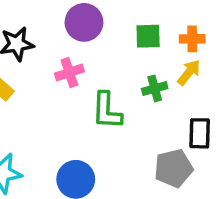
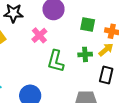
pink cross: (69, 72) -> (39, 35), turned -35
black rectangle: (200, 133) -> (106, 75), moved

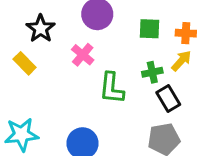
black star: (13, 13) -> (41, 29), turned -30
black rectangle: (106, 75) -> (168, 98), moved, turned -36

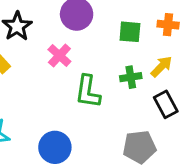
orange cross: (186, 33) -> (168, 25), moved
black rectangle: (168, 98) -> (166, 104), moved

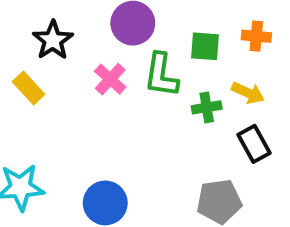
yellow arrow: (161, 67) -> (248, 93), turned 70
green L-shape: (88, 92) -> (161, 75), moved

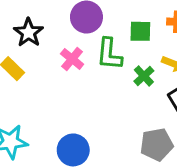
green cross: (207, 107) -> (144, 76), turned -30

